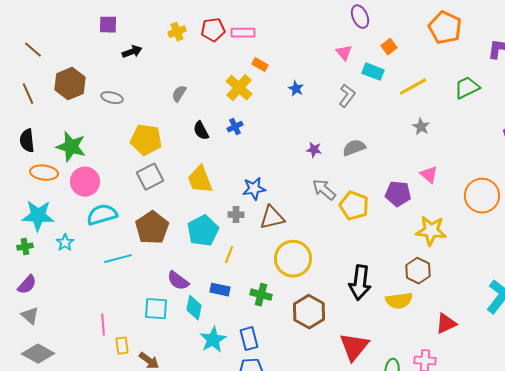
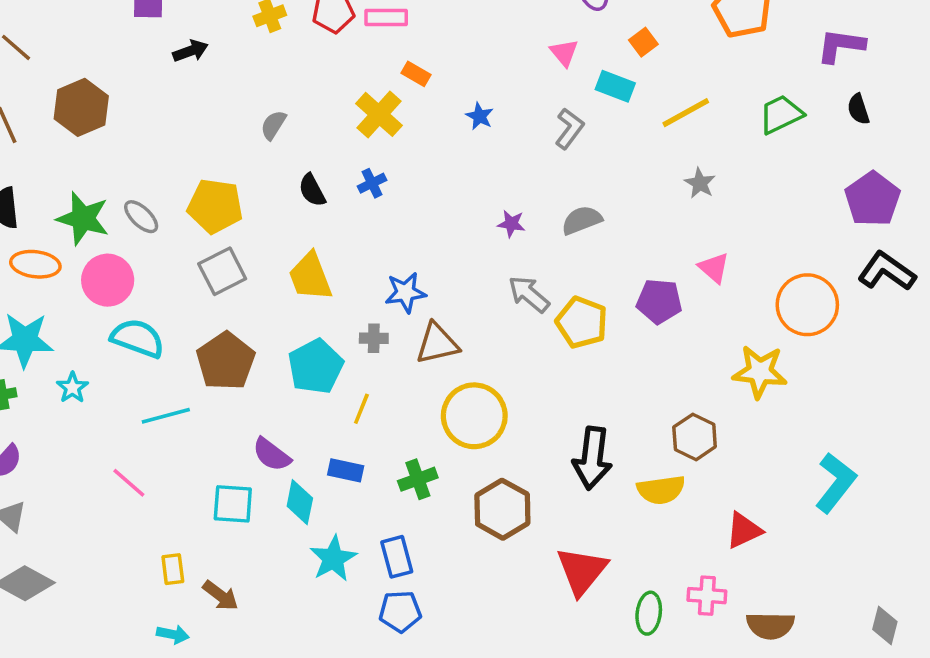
gray ellipse: (112, 98) -> (141, 217), moved, turned 30
cyan semicircle: (102, 215) -> (138, 338), turned 36
yellow star: (431, 231) -> (760, 372), moved
green cross: (261, 295) -> (418, 479), turned -35
pink line: (103, 325) -> (129, 483), moved, turned -45

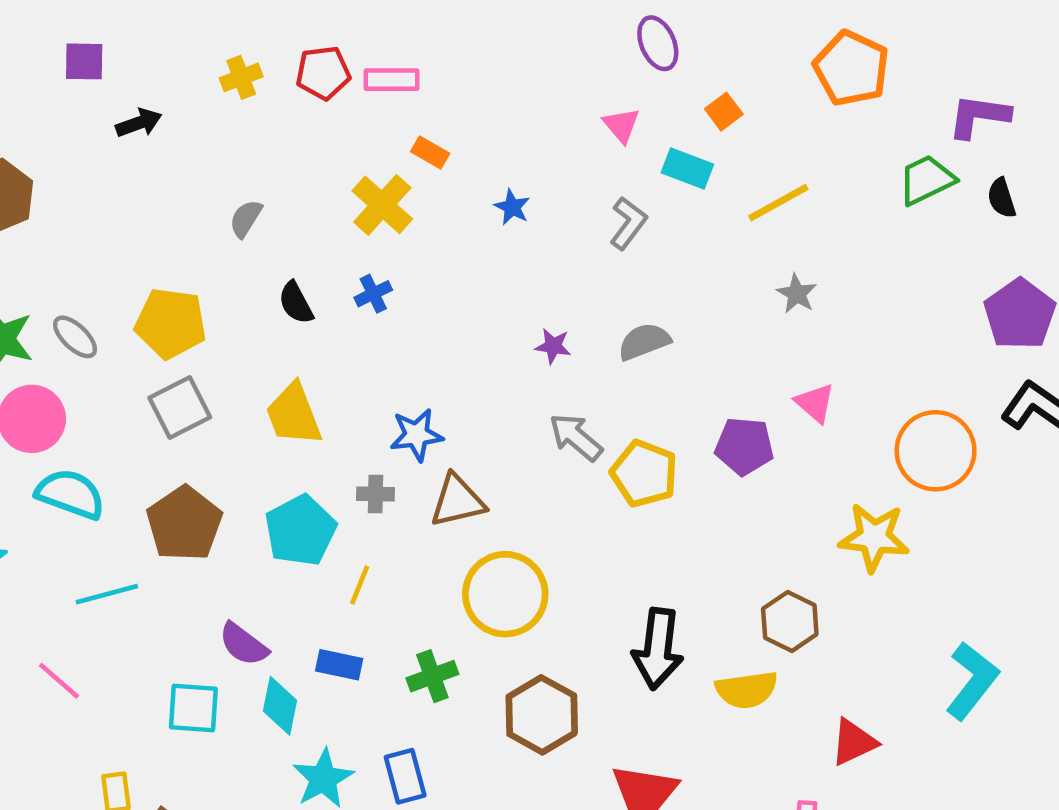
green trapezoid: (781, 114) -> (926, 180), moved

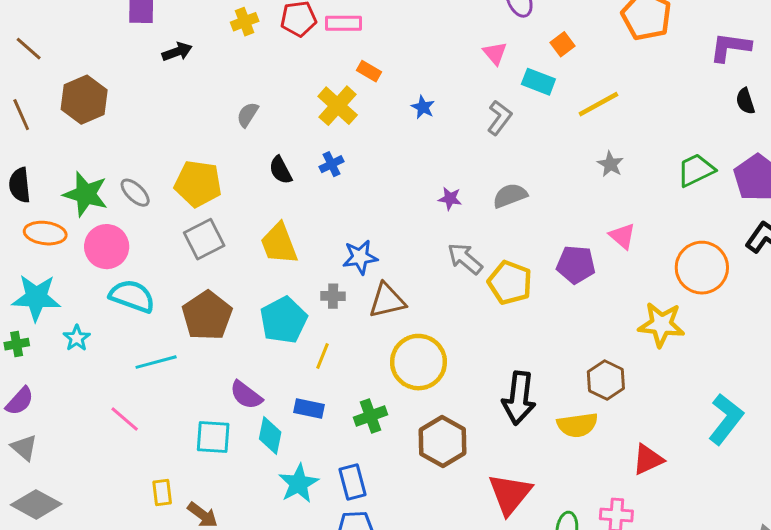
green trapezoid: (926, 180) -> (696, 170), moved

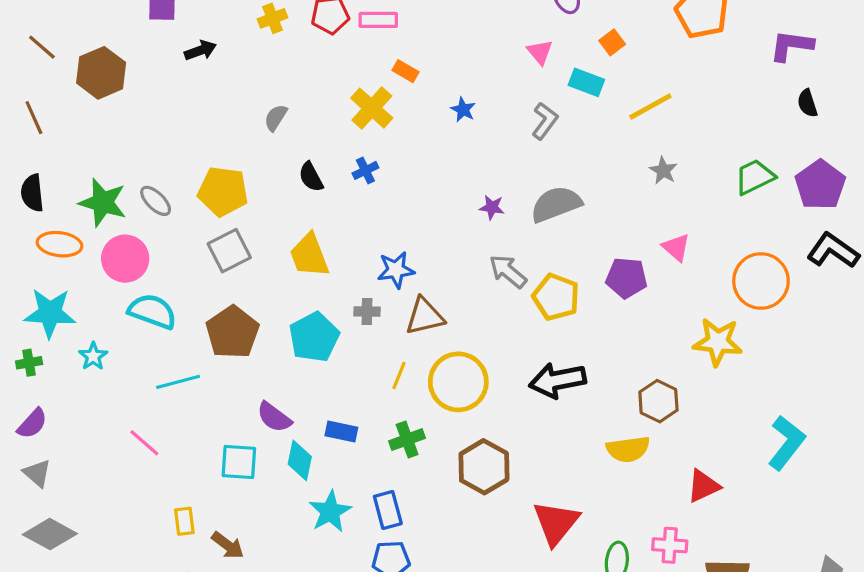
brown hexagon: (84, 100) -> (101, 73), moved
gray semicircle: (510, 196) -> (556, 204), size x1.4
yellow line: (323, 356) -> (399, 375), moved
black arrow: (519, 398) -> (558, 380), moved, turned 72

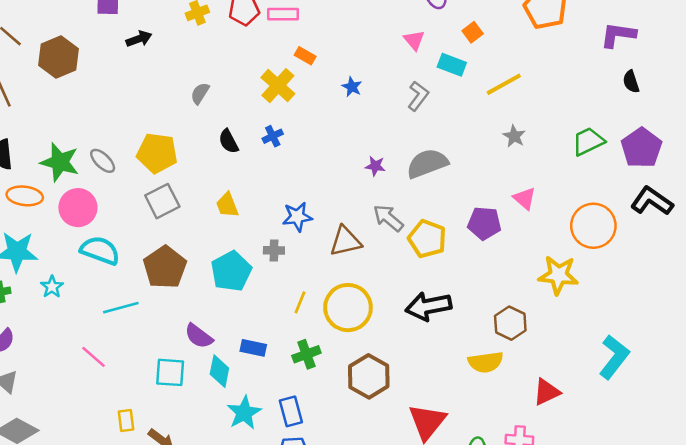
yellow trapezoid: (309, 255) -> (227, 205), size x0.7
brown triangle: (425, 316) -> (345, 241), moved

